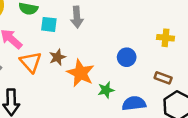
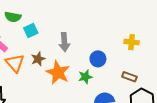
gray arrow: (77, 17) -> (64, 42), moved
cyan square: (49, 24) -> (31, 31), turned -32
green star: (106, 90) -> (85, 77), moved

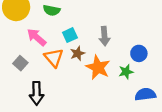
cyan square: (31, 31) -> (70, 35), moved

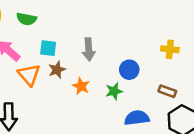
cyan square: (70, 35) -> (48, 48), turned 32
orange star: (98, 67) -> (81, 86), size x0.6

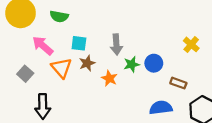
yellow cross: (170, 49) -> (191, 44), turned 35
green star: (114, 91) -> (132, 64), moved
brown rectangle: (167, 91) -> (178, 83), moved

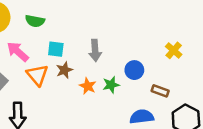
green star: (132, 64) -> (111, 85), moved

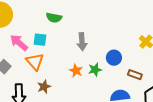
green semicircle: (35, 21) -> (54, 18), moved
cyan square: (56, 49) -> (40, 40), moved
brown star: (64, 70) -> (44, 87), moved

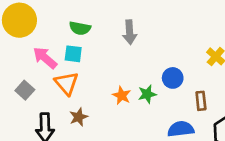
green semicircle: (54, 18) -> (80, 28), moved
gray arrow: (82, 42) -> (130, 32), moved
brown rectangle: (135, 75) -> (201, 101), turned 64

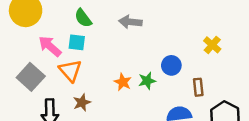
green semicircle: (80, 28) -> (83, 18), turned 42
gray arrow: (130, 32) -> (130, 22), turned 100
gray square: (25, 90) -> (31, 77), size x1.5

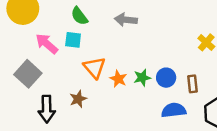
blue circle: (171, 65) -> (166, 78), moved
orange triangle: (70, 71) -> (94, 68), moved

